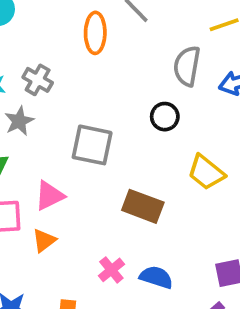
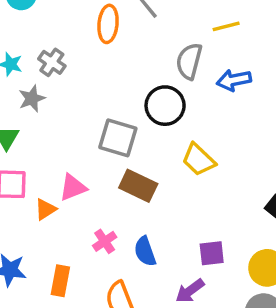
black circle: (165, 117) -> (165, 106), size x1.5
gray square: (92, 145) -> (118, 138), moved
pink triangle: (49, 196) -> (73, 187), moved
blue semicircle: (156, 277) -> (145, 251), turned -132

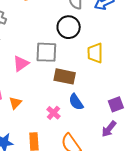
yellow trapezoid: (198, 160) -> (95, 53), turned 60
pink triangle: (73, 187) -> (21, 64), moved
blue semicircle: (145, 251) -> (76, 102), moved

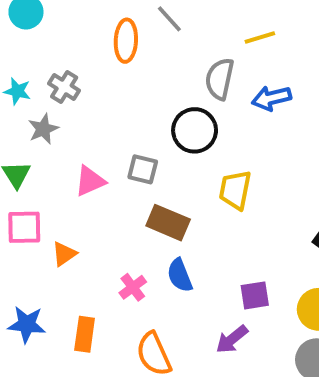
gray square: (46, 52) -> (143, 169), size x0.7

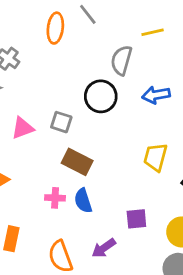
blue arrow: (271, 98) -> (156, 95), moved
yellow trapezoid: (235, 190) -> (155, 157), moved
pink cross: (133, 287) -> (55, 198), moved, turned 36
purple arrow: (232, 339) -> (104, 248), moved

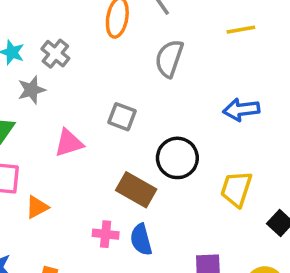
gray semicircle: (121, 60) -> (169, 58), moved
black circle: (101, 96) -> (177, 158), moved
gray square: (61, 122) -> (122, 117), moved

